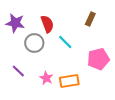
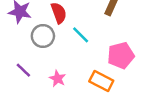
orange rectangle: (69, 81) -> (101, 81), moved, turned 36

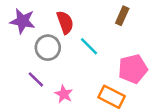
purple line: (23, 70) -> (36, 79), moved

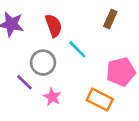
gray circle: (48, 48) -> (43, 63), moved

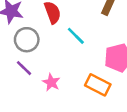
gray circle: (43, 63) -> (27, 40), moved

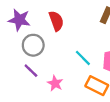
cyan line: (76, 36) -> (83, 58), moved

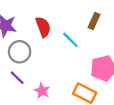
cyan line: (83, 58) -> (70, 40), moved

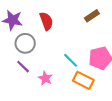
brown rectangle: (94, 21) -> (92, 16), turned 32
cyan line: (70, 40) -> (71, 60), moved

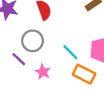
gray circle: (25, 43) -> (33, 41), moved

